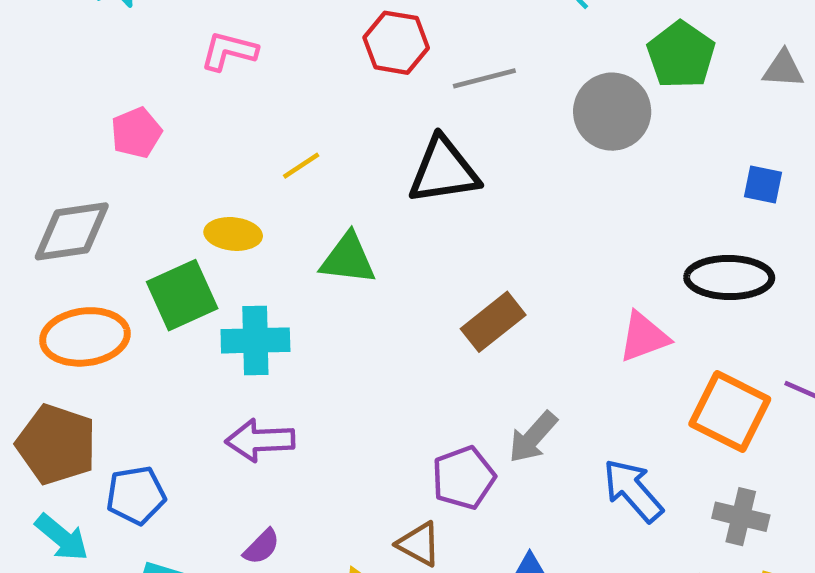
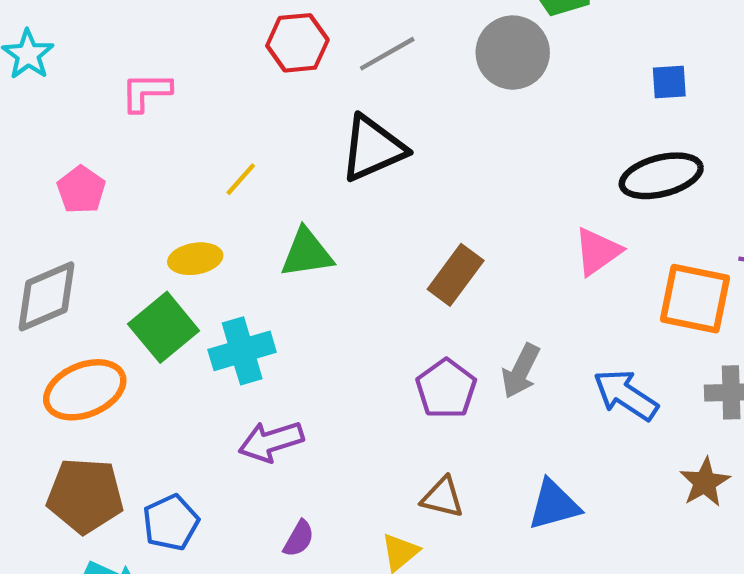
purple pentagon: (464, 478) -> (446, 389), moved

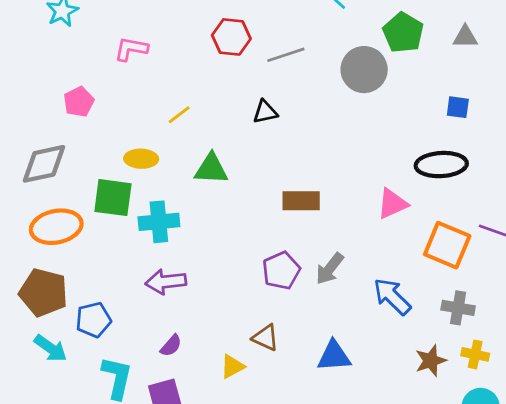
black triangle: (373, 148) -> (265, 112), size x0.6
brown rectangle: (456, 275) -> (301, 201), turned 42
green square: (164, 327) -> (113, 198), turned 36

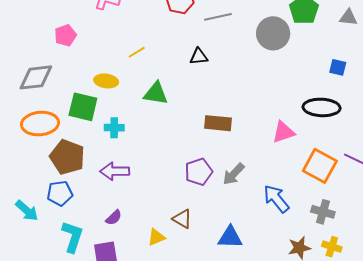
cyan cross: (159, 222) -> (114, 128), size x0.7
brown pentagon: (43, 293) -> (67, 157), moved

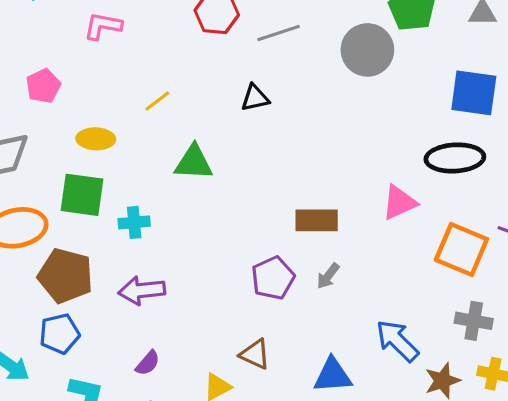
blue square: (338, 67) -> (474, 93), size x1.8
yellow ellipse: (106, 81) -> (96, 139), moved
brown rectangle: (218, 123) -> (317, 220), moved
gray arrow: (234, 174) -> (328, 276), size x0.7
blue arrow: (276, 199) -> (397, 341), moved

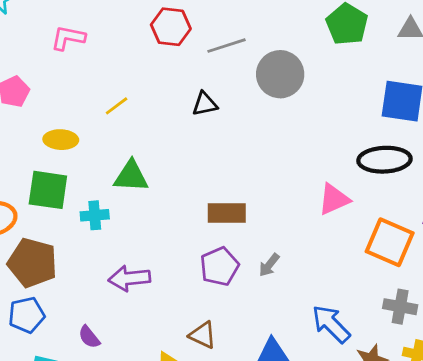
gray circle: (367, 50) -> (280, 74), moved
green triangle: (194, 162) -> (131, 176), moved
brown rectangle: (317, 220) -> (227, 213), moved
purple arrow: (142, 290) -> (129, 278), moved
purple semicircle: (148, 363) -> (89, 337), moved, turned 100

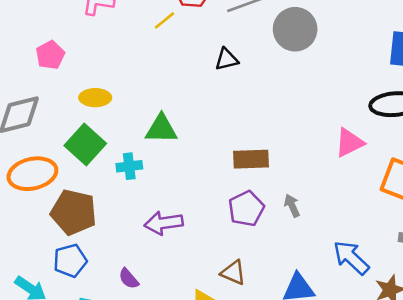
yellow line: (117, 106) -> (165, 20), moved
green square: (48, 190) -> (85, 145), turned 36
gray arrow: (269, 265) -> (292, 206), turned 120

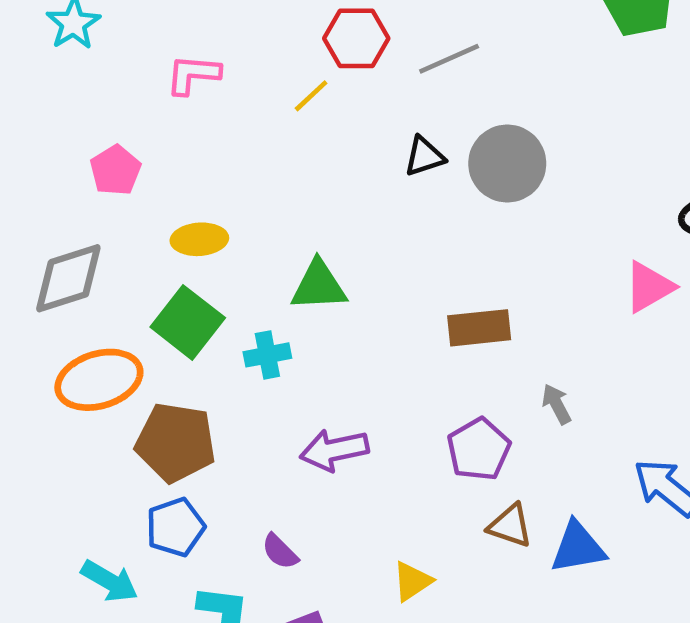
gray circle: (295, 29) -> (507, 164), moved
purple pentagon: (246, 209) -> (479, 449), moved
brown triangle: (233, 273) -> (510, 526), moved

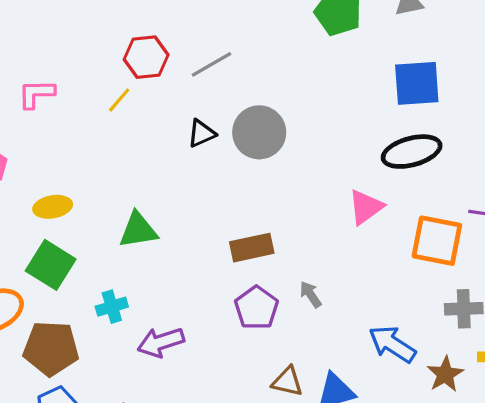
cyan cross: (267, 355) -> (112, 307), moved
purple pentagon: (479, 449) -> (256, 308), moved

